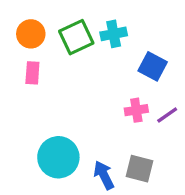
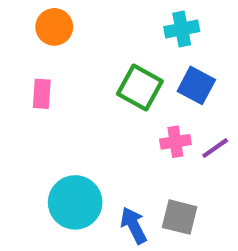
orange circle: (31, 34) -> (54, 27), moved
cyan cross: (114, 34) -> (182, 29), moved
green square: (76, 37) -> (140, 88), moved, turned -36

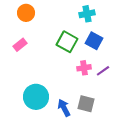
pink rectangle: (42, 94) -> (20, 45), turned 48

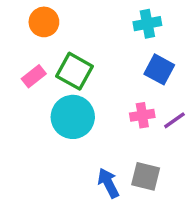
green square: (67, 42) -> (74, 71), moved
cyan circle: (36, 97) -> (73, 117), moved

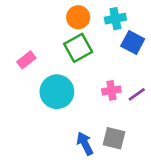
orange circle: (44, 22) -> (78, 17), moved
blue square: (159, 69) -> (133, 43), moved
green square: (74, 71) -> (78, 48), moved, turned 32

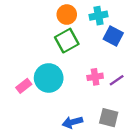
pink rectangle: (26, 60) -> (24, 86), moved
gray square: (114, 138) -> (109, 118), moved
blue arrow: (85, 144) -> (72, 122), turned -78

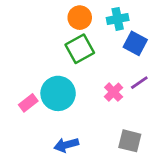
pink cross: (95, 77) -> (114, 92), turned -35
purple line: (117, 80) -> (139, 83), moved
blue arrow: (72, 122) -> (66, 145), moved

